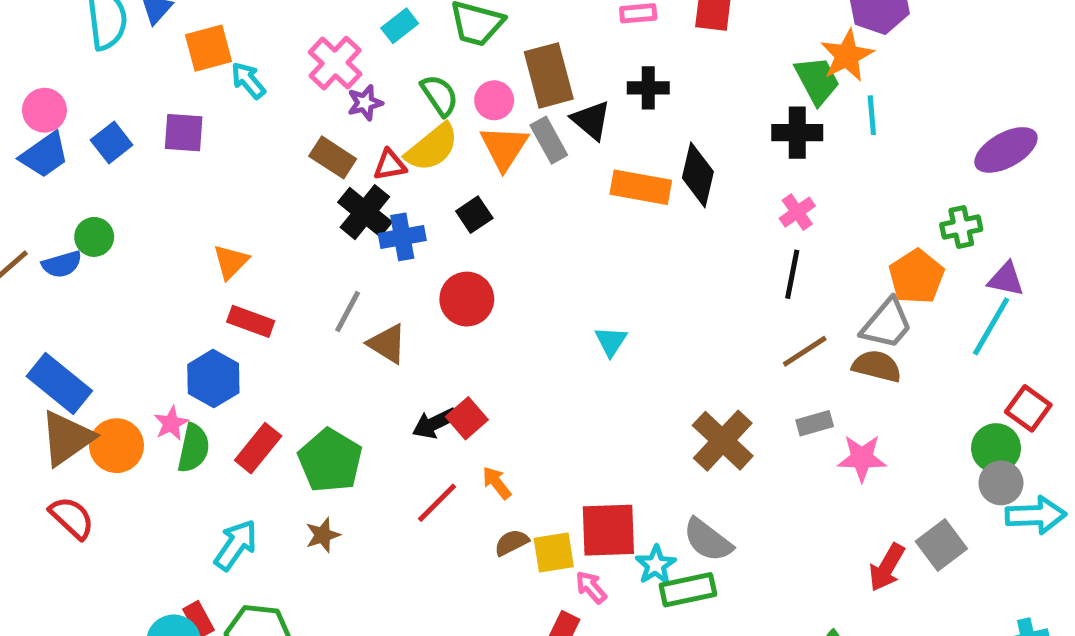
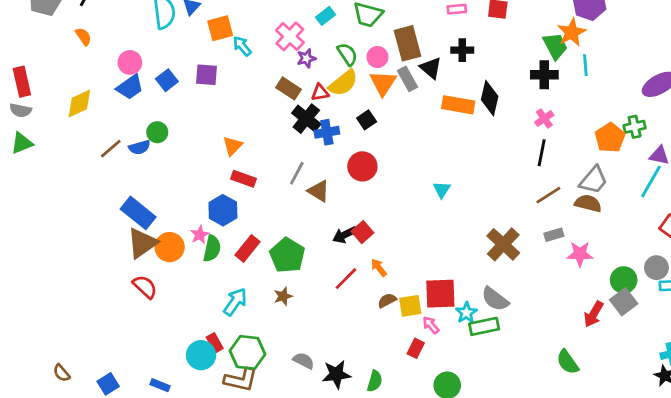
orange pentagon: (917, 277) -> (610, 138), moved
green circle: (996, 448) -> (624, 280), moved

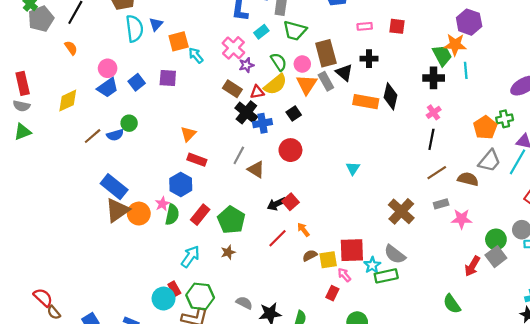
orange star: (572, 32) -> (455, 45), turned 30
gray trapezoid: (594, 180) -> (489, 161), moved
red semicircle: (145, 287) -> (43, 297), moved

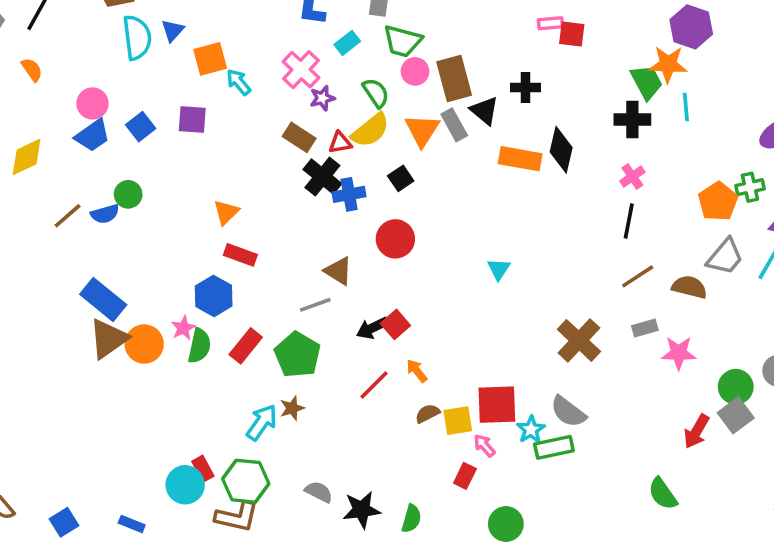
pink rectangle: (365, 26) -> (550, 23), moved
pink circle: (302, 64) -> (415, 71), moved
gray line: (239, 155) -> (315, 305), moved, turned 42
cyan arrow: (190, 257) -> (262, 422), moved

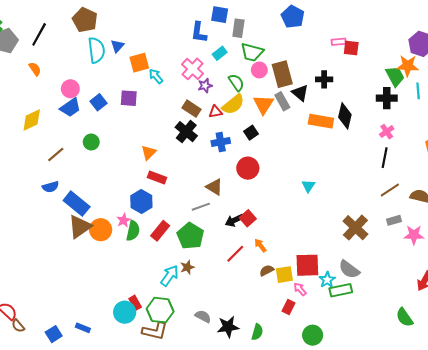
black cross: (322, 177) -> (186, 132), moved
blue semicircle: (105, 214) -> (51, 187), moved
blue rectangle: (132, 524) -> (83, 328), moved

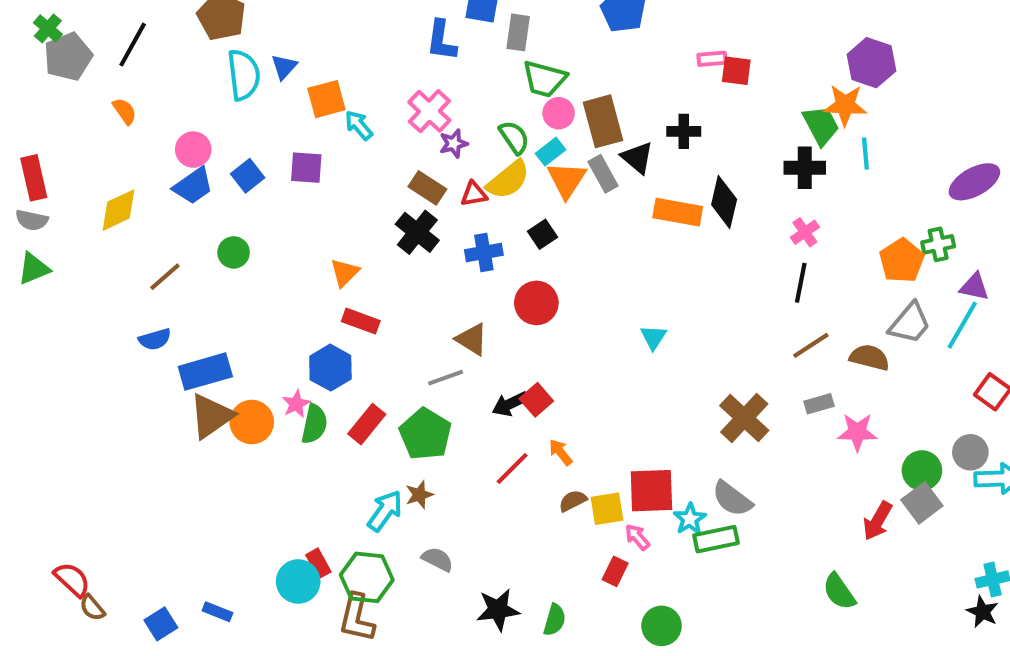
cyan rectangle: (220, 53) -> (550, 152), moved
blue rectangle: (77, 204) -> (205, 372), turned -55
gray semicircle: (203, 316) -> (437, 559), moved
brown L-shape: (155, 331) -> (357, 618), turned 90

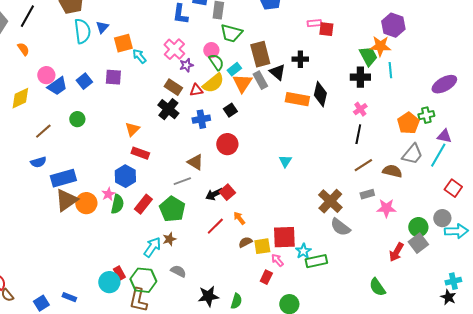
pink circle: (559, 113) -> (211, 50), moved
pink circle: (193, 150) -> (46, 75), moved
gray semicircle: (732, 499) -> (340, 227), moved

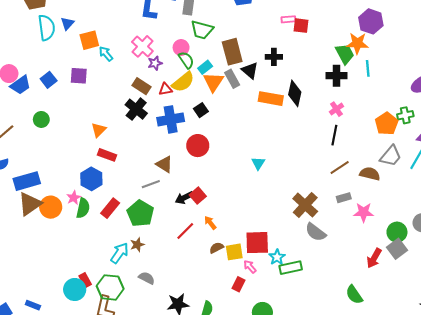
blue cross: (201, 119) -> (171, 119), size x1.4

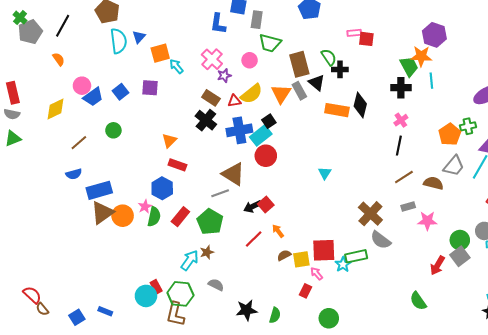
green semicircle: (186, 60) -> (329, 57), moved
cyan rectangle: (205, 67) -> (261, 135), moved, size x1.5
brown triangle: (164, 164) -> (233, 174), size x1.4
green rectangle: (291, 268) -> (356, 256), moved

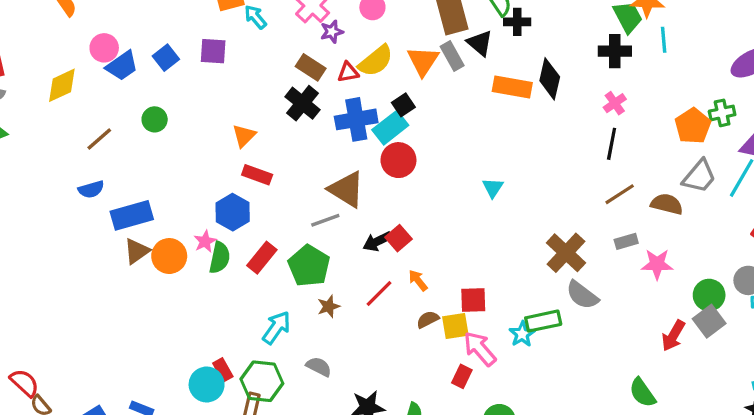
brown triangle: (102, 213) -> (137, 251), size x0.7
red square: (324, 250) -> (473, 300), moved, size x0.7
brown star: (207, 252) -> (329, 306), moved
pink arrow: (317, 274) -> (480, 349), size x1.6

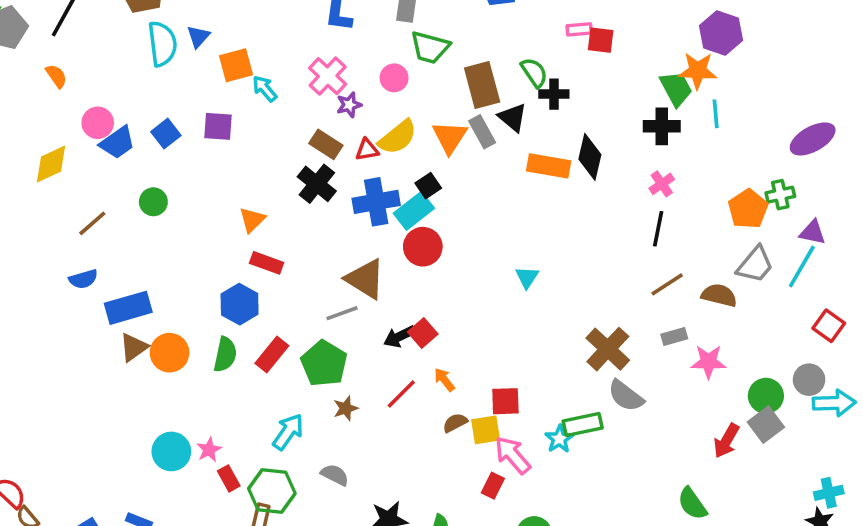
pink star: (205, 241) -> (209, 450), moved
cyan circle: (207, 384) -> (171, 451), moved

